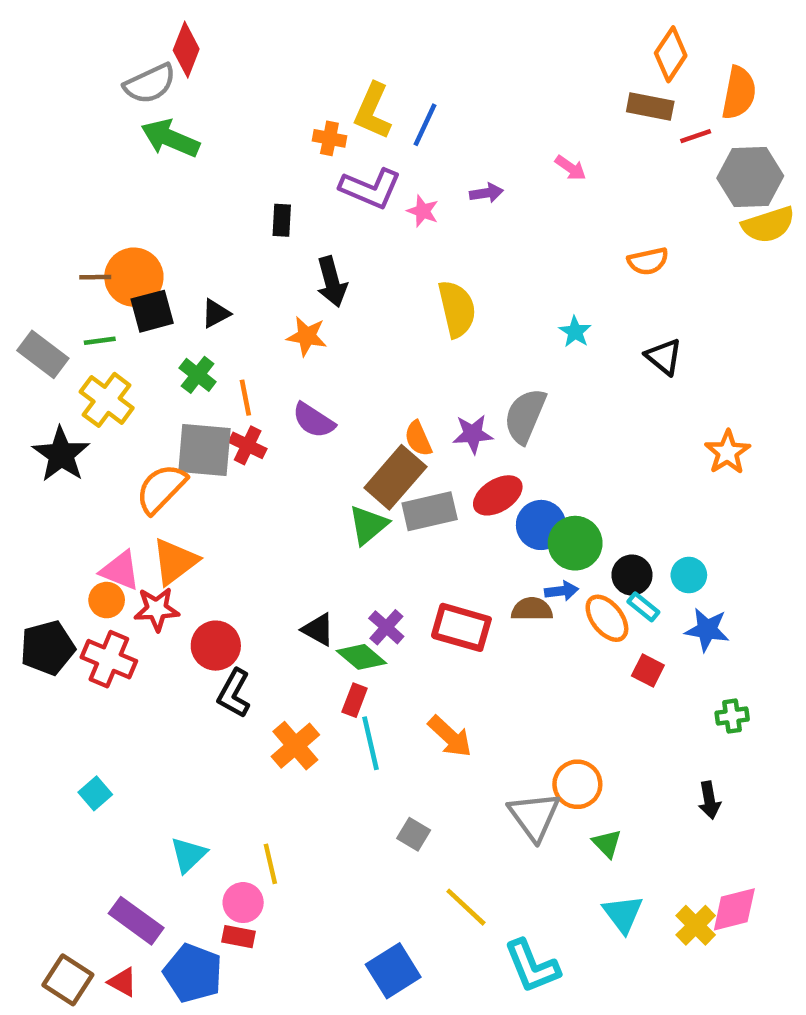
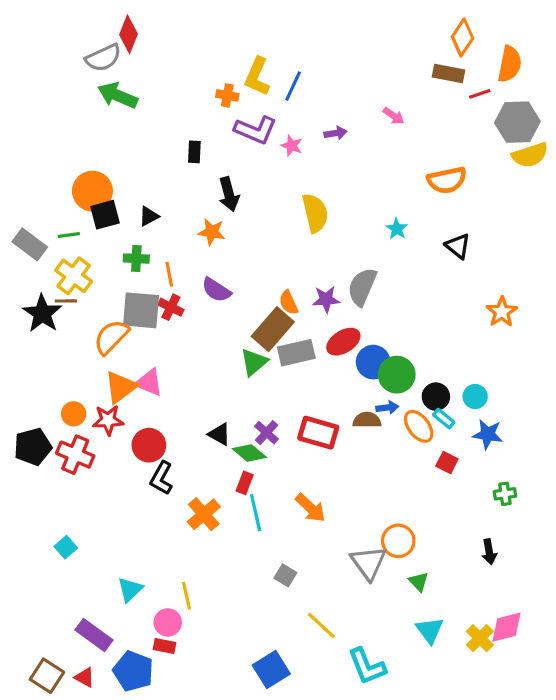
orange semicircle: (648, 261) -> (447, 180), size x1.4
brown line: (95, 277) -> (66, 301), moved
green cross: (198, 375) -> (136, 259), turned -35
pink triangle: (120, 570) -> (149, 382), moved

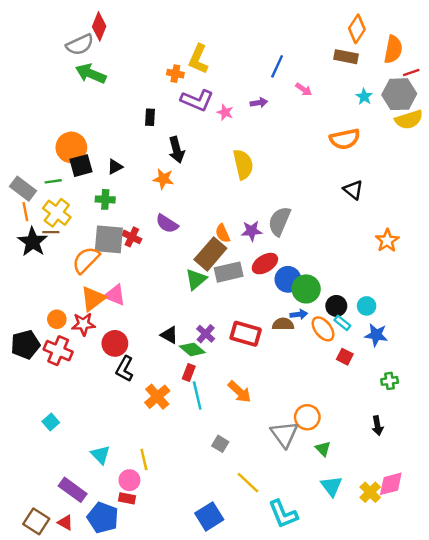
blue line: (293, 86) -> (277, 66), moved
red line: (480, 94) -> (411, 72), moved
cyan star: (397, 229) -> (364, 97), moved
orange line: (169, 274) -> (25, 212), moved
cyan triangle: (130, 589) -> (100, 455), turned -30

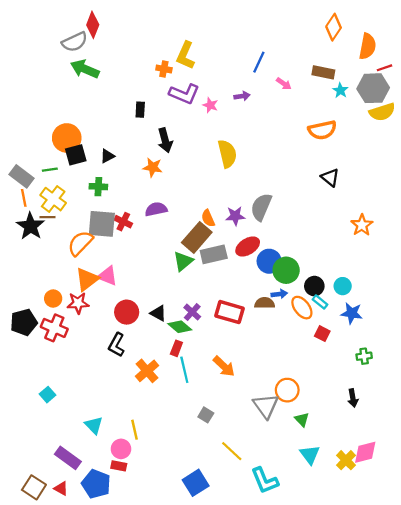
brown rectangle: (346, 57) -> (323, 72), moved
purple semicircle: (167, 224) -> (156, 209), turned 135
red circle: (115, 343) -> (127, 312), moved

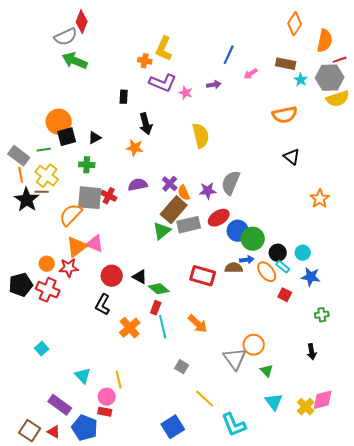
pink arrow: (284, 84) -> (251, 74), turned 112
purple cross: (192, 312) -> (170, 184), moved

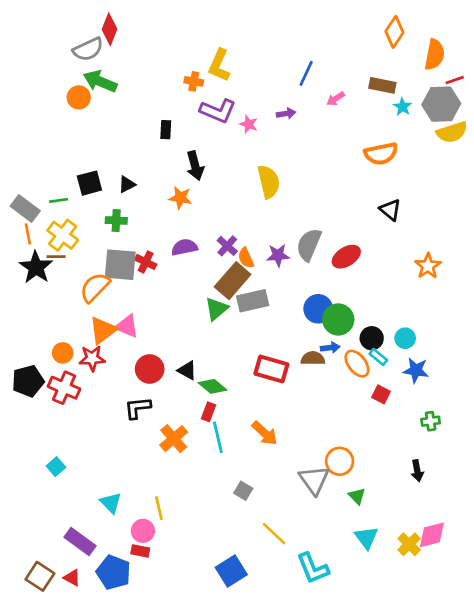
orange circle: (59, 122) -> (79, 97), moved, size x0.7
red ellipse: (219, 218) -> (346, 257), moved
black L-shape: (103, 305) -> (138, 408), turned 55

